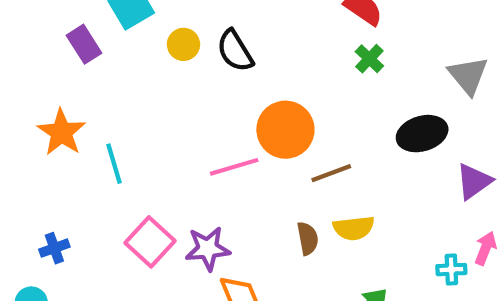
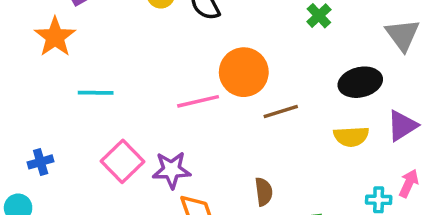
orange star: (62, 132) -> (55, 37), moved
cyan line: (114, 164) -> (96, 93), turned -76
yellow semicircle: (354, 228) -> (351, 136), moved
brown semicircle: (308, 238) -> (264, 192), moved

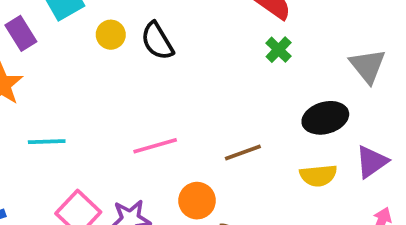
orange circle: (244, 72) -> (197, 201), moved, size x0.7

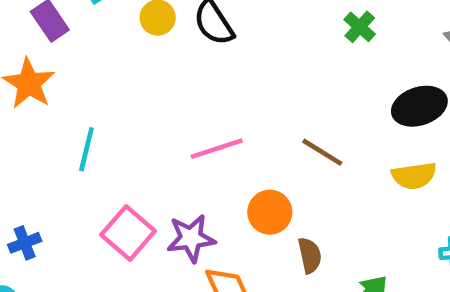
cyan line: (47, 142) -> (86, 149), turned -72
brown line: (243, 153) -> (322, 152), turned 54

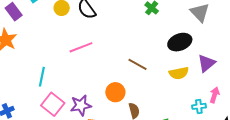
cyan line: (86, 149) -> (42, 77), moved
pink line: (217, 149) -> (81, 47), moved

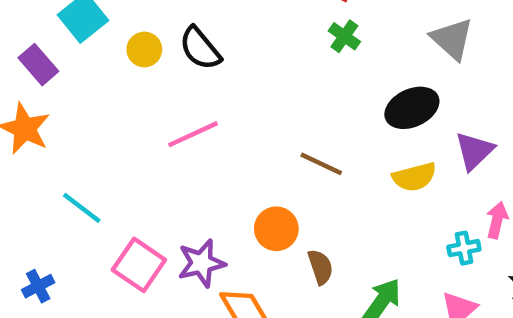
cyan line: (42, 77) -> (82, 208), moved, turned -60

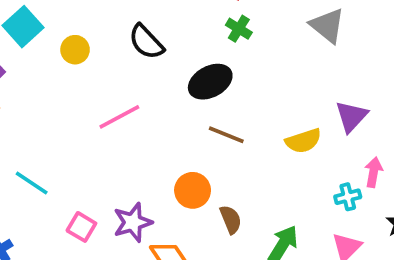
black semicircle: (200, 48) -> (146, 42), moved
black ellipse: (412, 108) -> (210, 82), moved
pink square: (139, 265) -> (81, 227), size x0.7

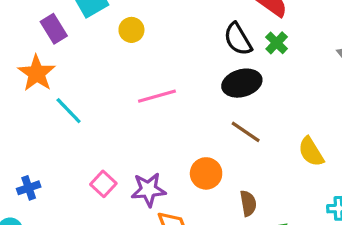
black semicircle: (146, 42) -> (238, 39), moved
yellow semicircle: (303, 141) -> (311, 152), turned 64
cyan line: (32, 183) -> (69, 111), moved
brown semicircle: (231, 219) -> (248, 203), moved

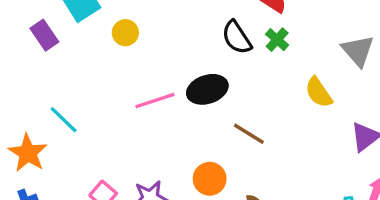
orange star: (37, 73) -> (28, 153), moved
black ellipse: (242, 83) -> (207, 89), moved
yellow semicircle: (311, 152) -> (319, 92), moved

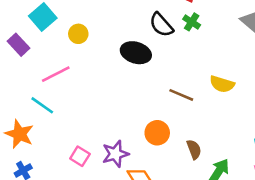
black ellipse: (207, 89) -> (136, 53), moved, turned 44
yellow semicircle: (319, 92) -> (222, 84), moved, turned -30
pink line: (155, 101) -> (56, 74), moved

